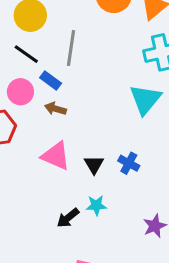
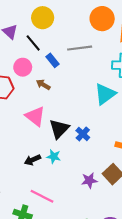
gray line: (71, 48) -> (80, 48), moved, turned 60
blue rectangle: (51, 81) -> (53, 60), moved
black triangle: (94, 165) -> (59, 129), size x1.5

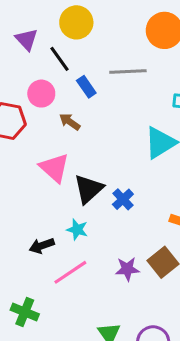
black arrow: (33, 160) -> (42, 246), moved
pink line: (42, 196) -> (70, 272), moved, turned -65

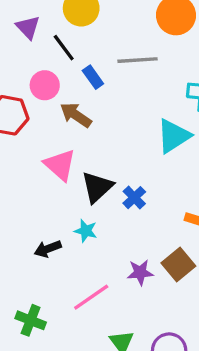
brown arrow: (70, 122) -> (76, 115), size x1.4
pink line: (70, 272) -> (91, 297), moved

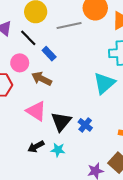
gray line: (138, 60) -> (69, 26), moved
black arrow: (48, 249) -> (36, 147), moved

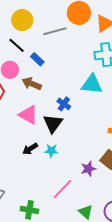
cyan triangle: (104, 83) -> (92, 84), turned 50
blue cross: (85, 125) -> (64, 104), moved

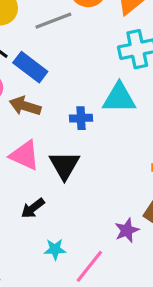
blue rectangle: (37, 59) -> (30, 67), size x1.5
blue cross: (64, 104) -> (81, 118), moved, turned -32
cyan star: (51, 151) -> (55, 249), moved

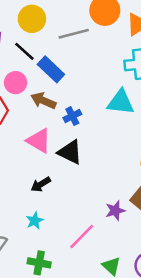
blue cross: (81, 118) -> (72, 116), moved, turned -30
black triangle: (64, 165) -> (70, 152), turned -40
cyan star: (55, 249) -> (35, 221), moved, turned -30

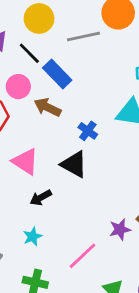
blue cross: (72, 116) -> (88, 131), moved, turned -30
pink triangle: (39, 141) -> (25, 162), moved

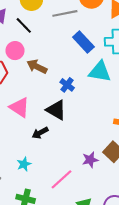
blue rectangle: (57, 74) -> (83, 42), moved
black arrow: (41, 198) -> (40, 133), moved

